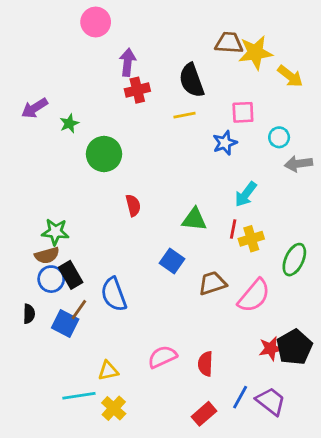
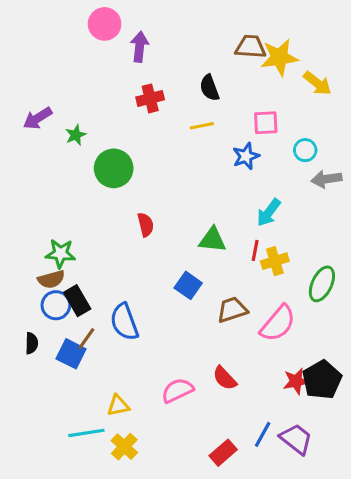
purple arrow: (128, 62) -> (139, 47), moved
black semicircle: (192, 80) -> (209, 88), size x0.7
red semicircle: (205, 364) -> (225, 378), moved, turned -45

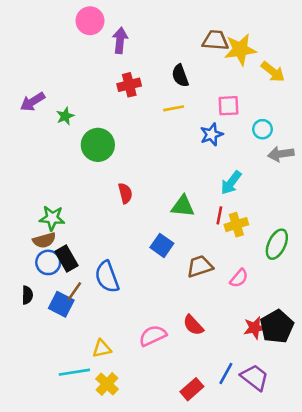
pink semicircle: (278, 323) -> (239, 278), size x0.6

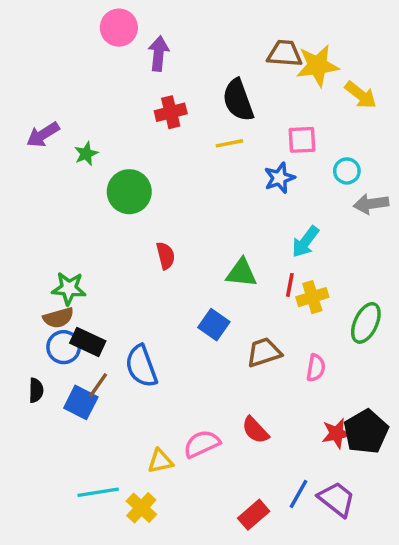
black semicircle: (180, 76) -> (238, 100), size x1.4
black rectangle: (66, 259) -> (88, 342), turned -35
pink semicircle: (239, 278) -> (316, 368), turned -30
yellow triangle: (102, 349) -> (160, 461), moved

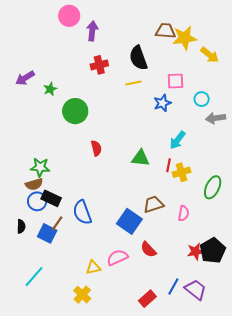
blue square: (214, 325) -> (129, 221), moved, size x1.4
cyan line: (98, 492) -> (34, 277), moved, turned -40

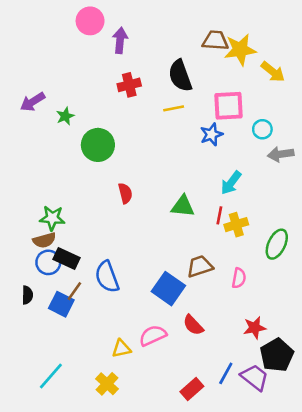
pink square: (175, 81) -> (228, 106), size x1.4
black pentagon: (213, 250) -> (277, 355), moved
cyan line: (34, 277) -> (51, 376), moved

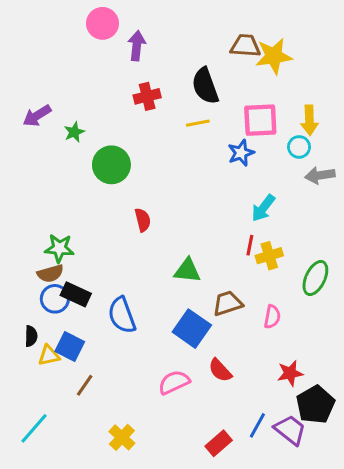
yellow arrow: (273, 72) -> (309, 120), moved, turned 50
green triangle: (183, 206) -> (187, 271), moved
brown line: (74, 291) -> (85, 385), moved
yellow triangle: (121, 349) -> (49, 355), moved
cyan line: (51, 376) -> (34, 428), moved

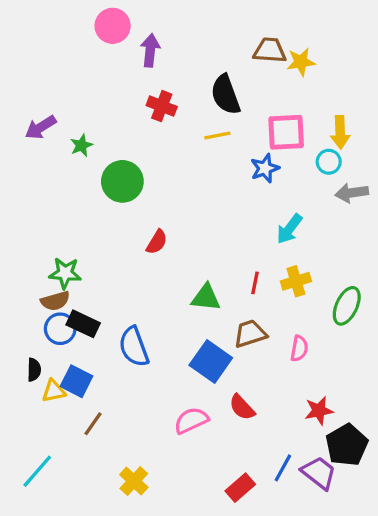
yellow star: (274, 56) -> (301, 62), size x0.7
red cross: (147, 96) -> (162, 106), turned 35
red semicircle: (143, 220) -> (157, 242), turned 45
red line: (250, 245) -> (255, 283), moved

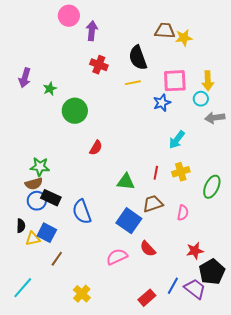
purple arrow: (41, 127) -> (25, 78), turned -42

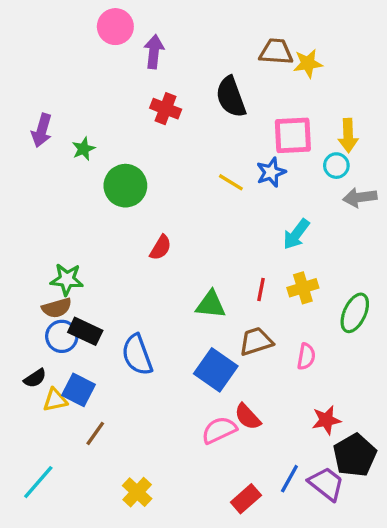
yellow line: (133, 83) -> (231, 182), moved, turned 42
black semicircle: (21, 226) -> (35, 378), turned 56
pink semicircle: (117, 257) -> (219, 430), moved

